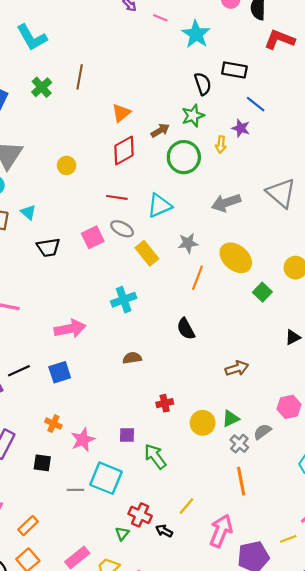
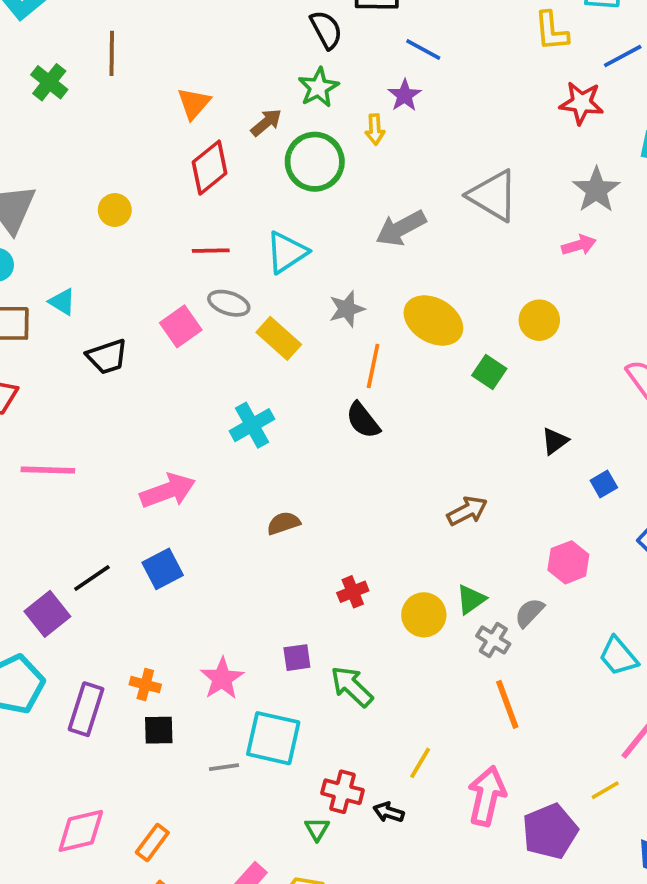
purple star: (241, 128) -> (405, 95), turned 30
black semicircle: (186, 329) -> (363, 420), moved
orange cross: (53, 424) -> (145, 685), moved

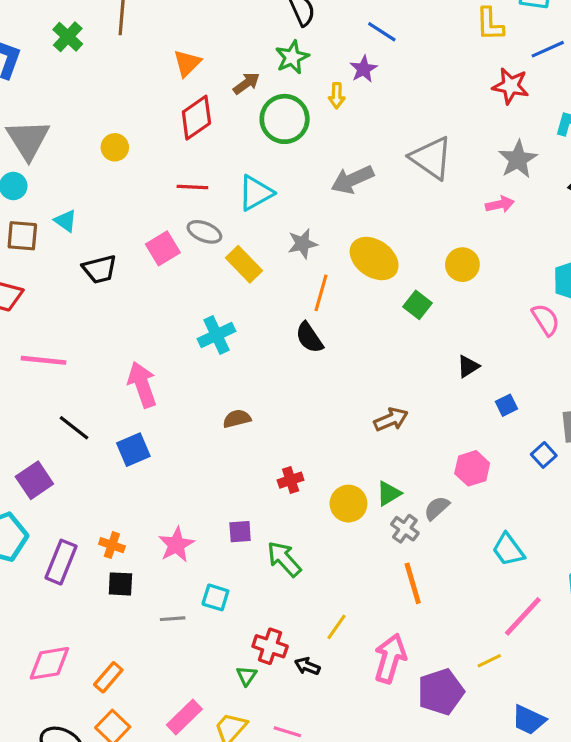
pink arrow: (168, 491) -> (142, 385), turned -93
black line: (92, 578) -> (74, 428), moved, turned 68
cyan square: (273, 738) -> (215, 597), size x0.6

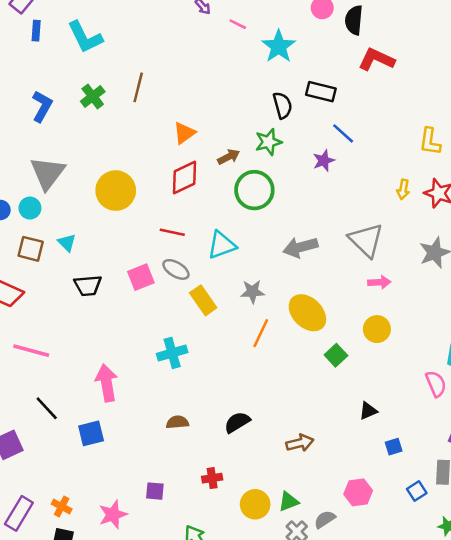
yellow arrow: (337, 96) -> (403, 189), moved
yellow circle: (115, 147) -> (116, 191), size x1.8
pink arrow: (500, 204) -> (379, 282), moved
black semicircle: (309, 338) -> (237, 422), moved, turned 84
purple square: (240, 532) -> (155, 491), moved

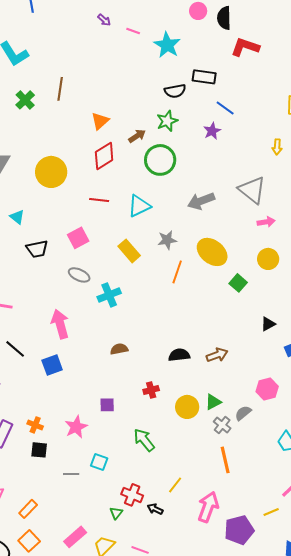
black semicircle: (283, 105) -> (175, 91), turned 100
gray ellipse: (176, 269) -> (79, 275), moved
black semicircle: (237, 422) -> (179, 355), moved, turned 30

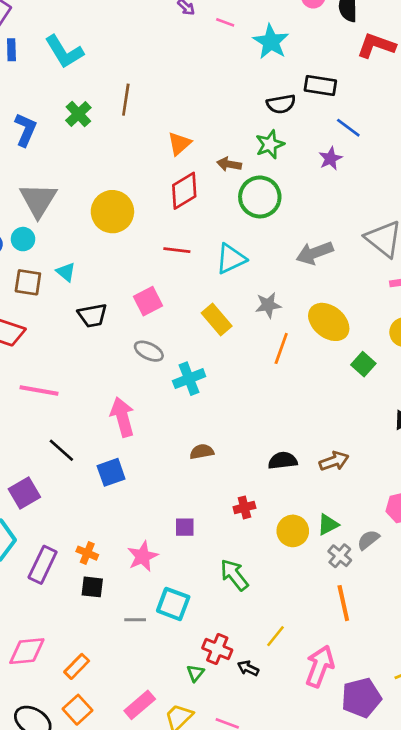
brown arrow: (137, 136) -> (229, 164), turned -138
cyan square: (99, 462) -> (173, 604), size x1.4

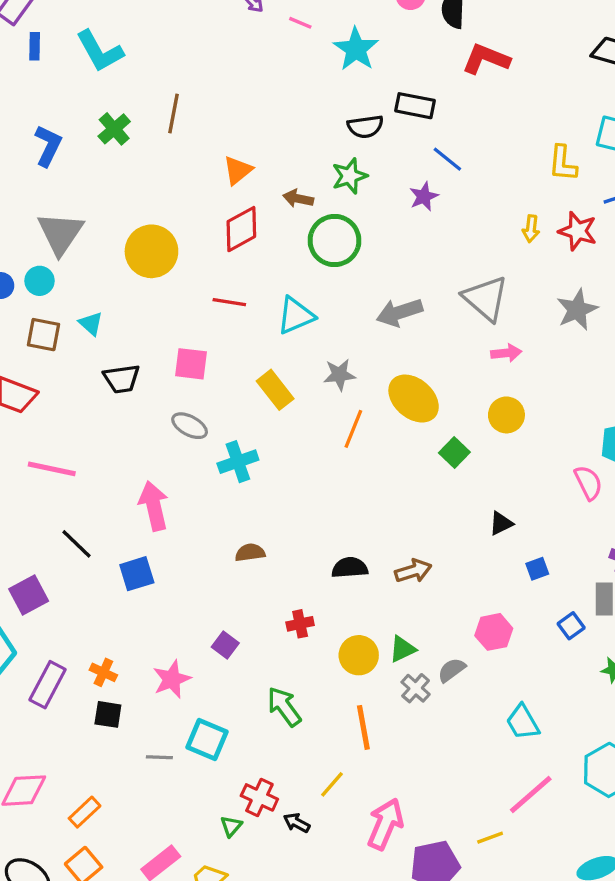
pink square: (148, 301) -> (191, 364), turned 32
purple square: (185, 527) -> (225, 645), turned 35
orange line: (343, 603) -> (363, 727), moved

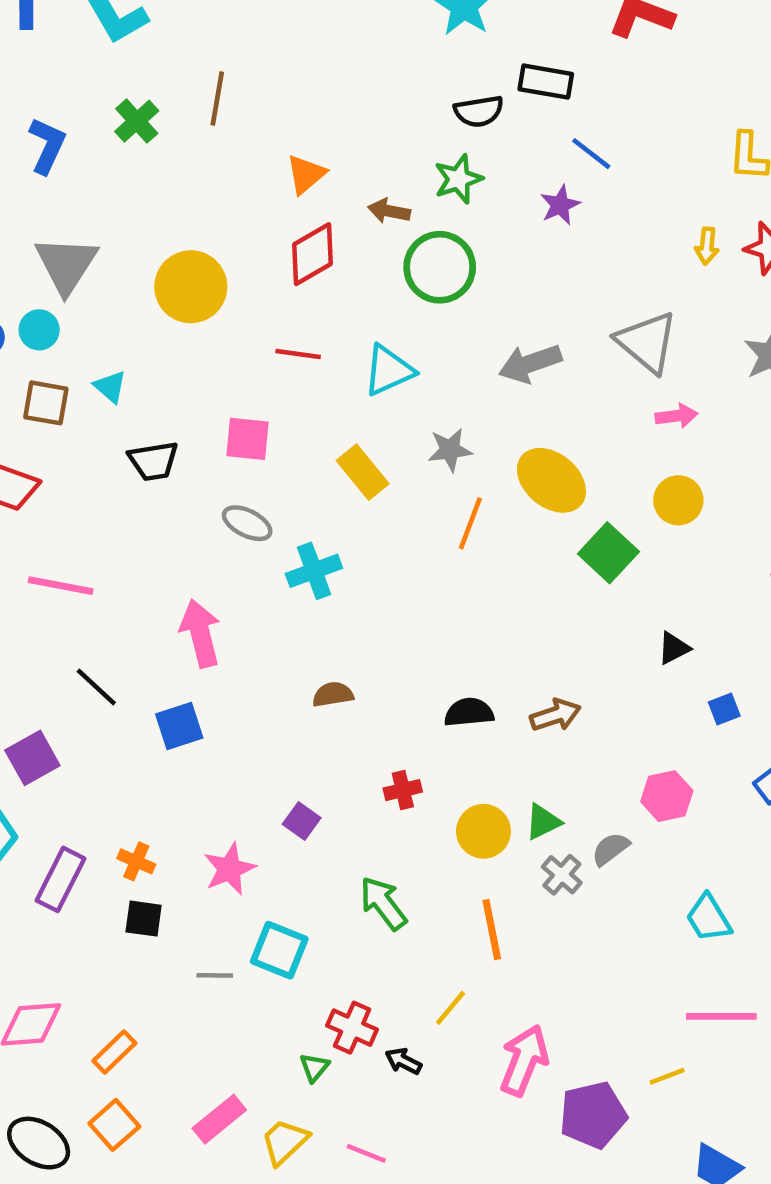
green square: (454, 452) -> (608, 553), size x1.4
pink line: (531, 794) -> (721, 1016), turned 42

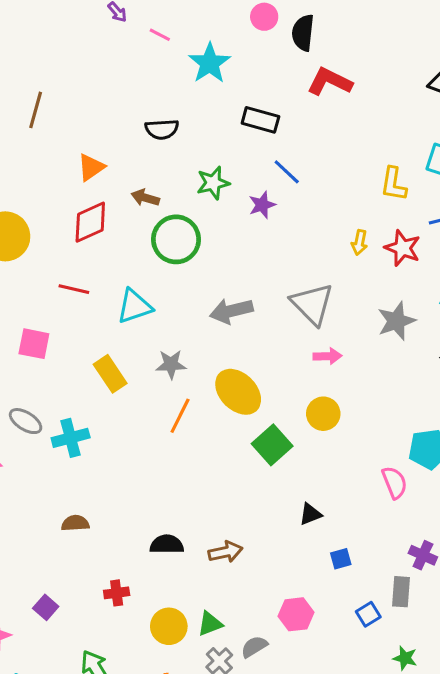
black semicircle: (479, 111) -> (162, 129), moved
green star: (458, 179) -> (213, 183), moved
gray ellipse: (247, 523) -> (26, 421), moved

